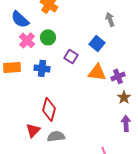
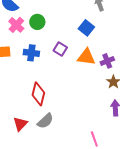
purple square: (71, 56) -> (60, 49), moved
red triangle: (33, 130) -> (20, 124), moved
gray semicircle: (56, 136) -> (45, 121), turned 144

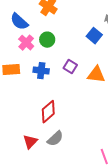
blue square: (86, 28) -> (94, 36), moved
red diamond: (38, 94) -> (48, 112), turned 35

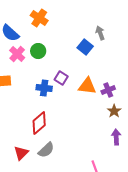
blue cross: (41, 71) -> (44, 88), moved

